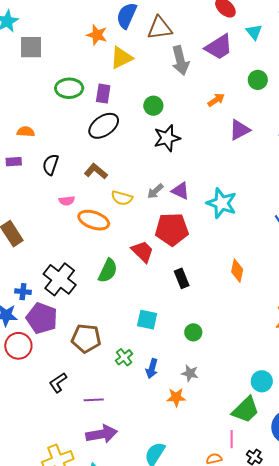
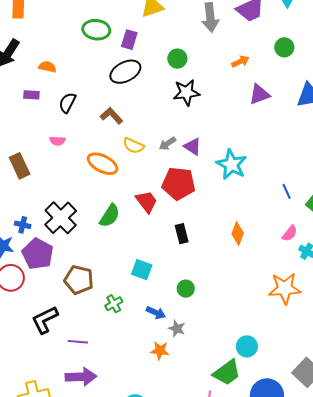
pink semicircle: (67, 201) -> (57, 141), moved
blue arrow: (152, 368) -> (156, 313), moved, turned -90
black L-shape: (58, 383) -> (45, 320), size x1.4

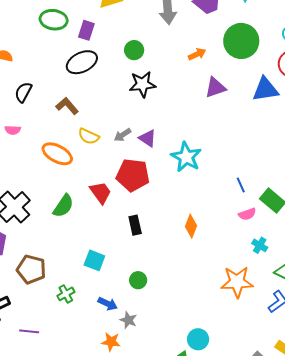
green circle: (284, 47) -> (241, 41), size x1.8
pink semicircle: (290, 233) -> (247, 214), moved, turned 30

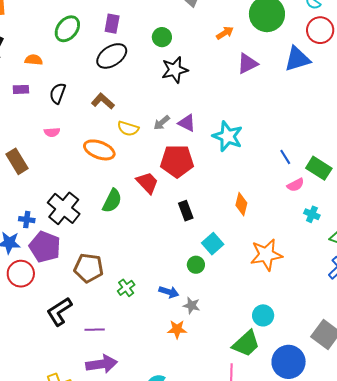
green ellipse: (54, 20) -> (67, 29), moved, turned -52
cyan square: (94, 260) -> (213, 244), moved, turned 35
orange star: (237, 282) -> (266, 255), moved

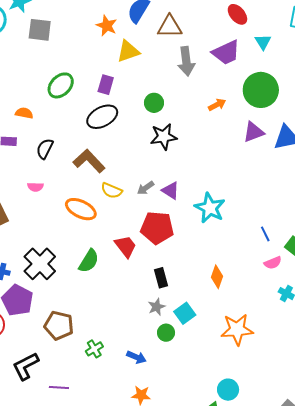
purple triangle: (247, 64) -> (254, 132), moved
brown L-shape: (103, 101) -> (89, 161), size x1.4
gray star: (191, 305) -> (157, 307), moved, turned 30

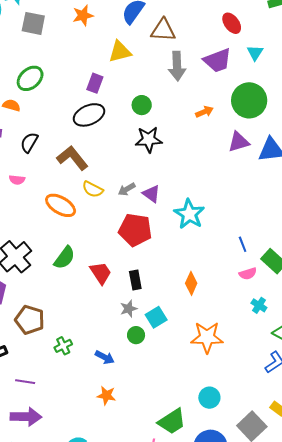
orange star: (107, 26) -> (83, 15), moved, turned 30
green ellipse: (61, 85) -> (30, 78), moved
red trapezoid: (125, 246) -> (101, 273), moved
cyan circle: (228, 390) -> (209, 398), moved

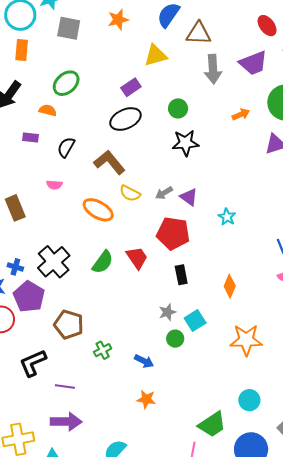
purple rectangle: (95, 83) -> (131, 87), turned 36
cyan star: (189, 214) -> (227, 217), size x0.6
red trapezoid: (101, 273) -> (137, 258), moved
black rectangle: (135, 280) -> (181, 275), moved

